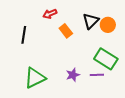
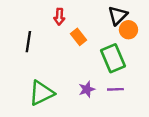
red arrow: (50, 14) -> (59, 17), turned -64
black triangle: (91, 21) -> (118, 15), moved
green rectangle: (106, 59) -> (113, 58), moved, turned 35

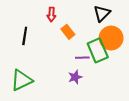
orange circle: (128, 30) -> (111, 38), moved, size x1.5
purple line: (115, 89) -> (82, 58), moved
green triangle: (41, 93) -> (22, 80), moved

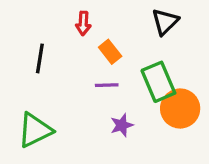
orange circle: (111, 38) -> (180, 108), moved
purple line: (82, 58) -> (107, 85), moved

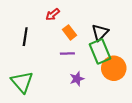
black triangle: (165, 22) -> (100, 32), moved
red arrow: (83, 23) -> (53, 14), turned 48
green triangle: (35, 130) -> (22, 82), turned -45

